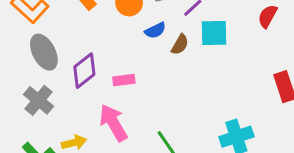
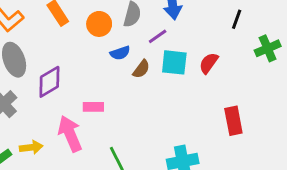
red semicircle: (268, 16) -> (209, 63), moved
pink rectangle: (124, 80) -> (93, 107), moved

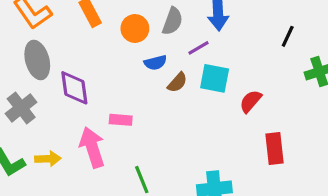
red semicircle: (209, 63) -> (251, 101), moved
purple diamond: (49, 82) -> (74, 88), turned -72

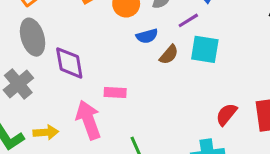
red semicircle: (251, 101) -> (226, 114), moved

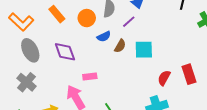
cyan square: (205, 49) -> (144, 50), moved
purple diamond: (69, 63) -> (65, 52), moved

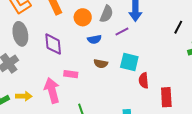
brown semicircle: (120, 46) -> (101, 64), moved, turned 56
red semicircle: (164, 78) -> (144, 80), moved, turned -49

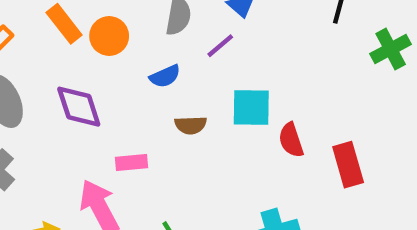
orange circle: (83, 17) -> (109, 36), moved

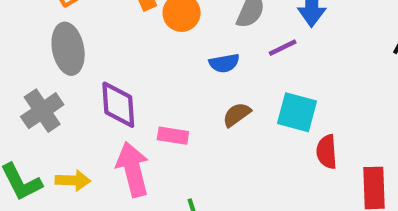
purple diamond: (79, 107) -> (118, 105), moved
brown semicircle: (191, 125) -> (237, 115), turned 132

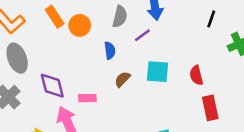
blue semicircle: (224, 63) -> (110, 50), turned -78
red semicircle: (327, 152) -> (196, 75), moved

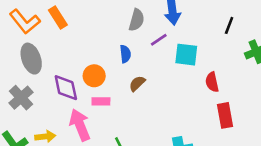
orange rectangle: (55, 17) -> (58, 17), moved
orange circle: (80, 25) -> (94, 76), moved
cyan square: (157, 72) -> (186, 55), moved

